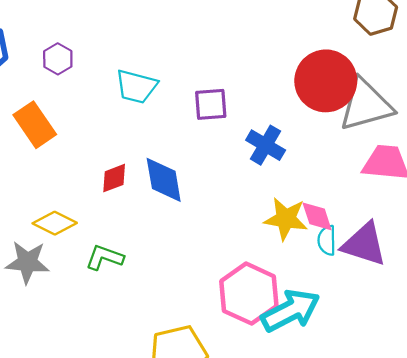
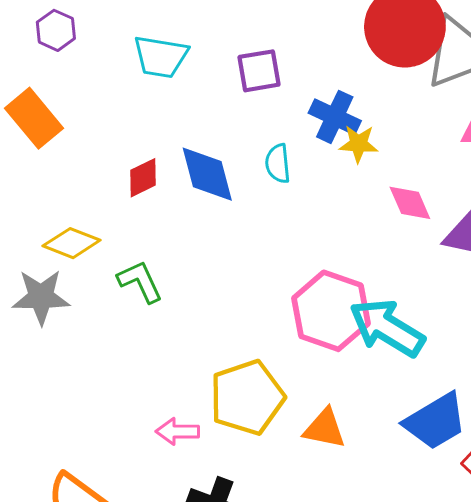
yellow star: (286, 219) -> (359, 144), moved, size x0.7
cyan semicircle: (327, 240) -> (278, 164), moved
green L-shape: (105, 257) -> (140, 281), turned 51
cyan arrow: (291, 311) -> (387, 328), turned -116

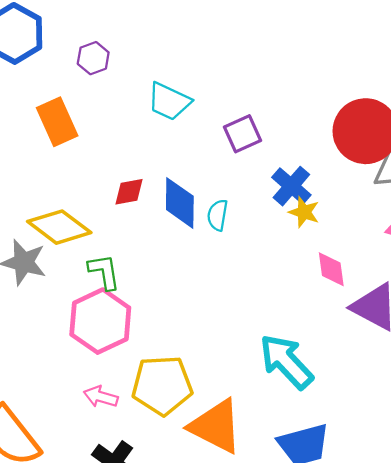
purple square: (259, 71) -> (242, 134), turned -30
cyan semicircle: (278, 164) -> (218, 215), moved
yellow diamond: (72, 243) -> (59, 227), size x1.4
pink hexagon: (331, 311) -> (100, 321), moved
orange triangle: (325, 428) -> (216, 426), size x1.6

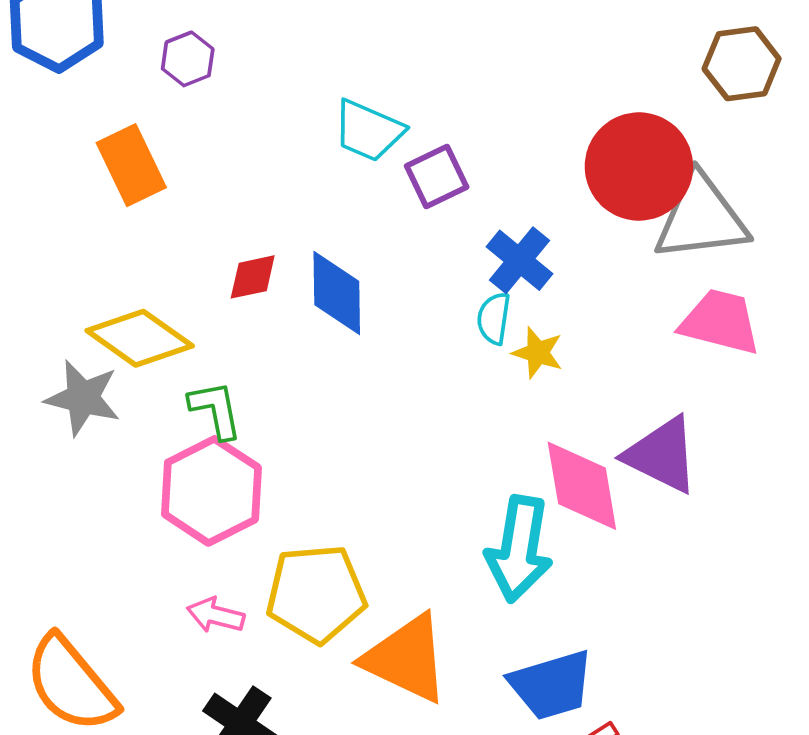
cyan trapezoid: (169, 101) -> (368, 131), moved
yellow star: (304, 212) -> (538, 353), moved
cyan semicircle: (218, 215) -> (494, 318), moved
pink diamond: (331, 269) -> (582, 486), moved, size x1.6
cyan arrow: (286, 362) -> (519, 549), turned -126

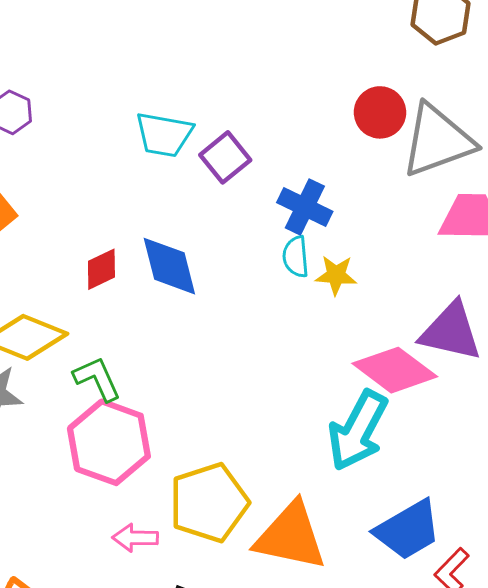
red circle: (639, 166) -> (380, 112), size x0.6
pink diamond: (582, 486) -> (395, 370), turned -30
cyan arrow: (519, 549) -> (358, 431), turned 32

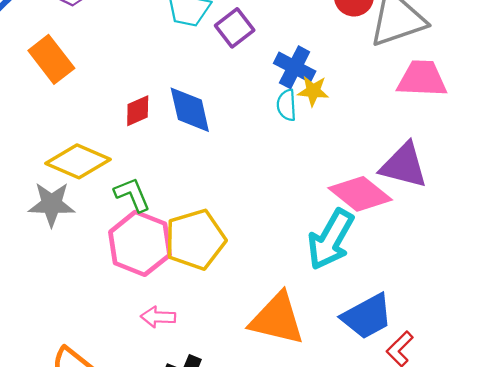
yellow star: (336, 275) -> (313, 91), moved
yellow pentagon: (209, 503) -> (195, 240), moved

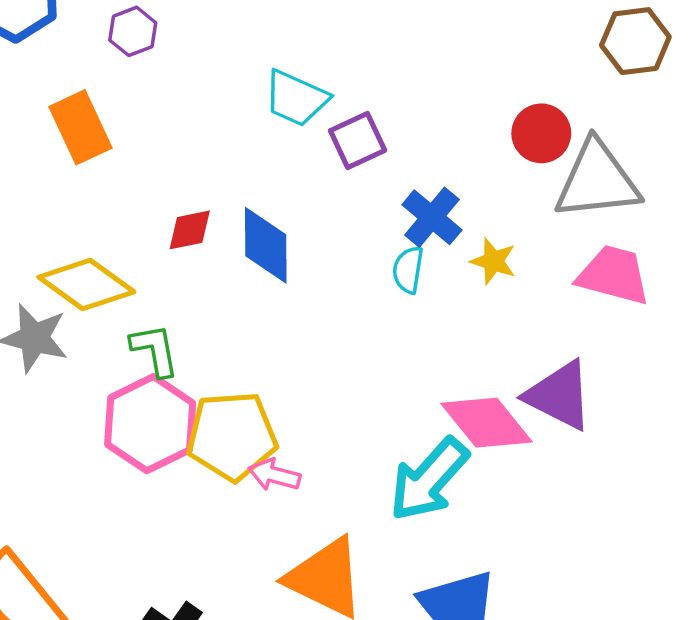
yellow star: (313, 91) -> (493, 261), moved
pink arrow: (158, 317) -> (274, 475), moved

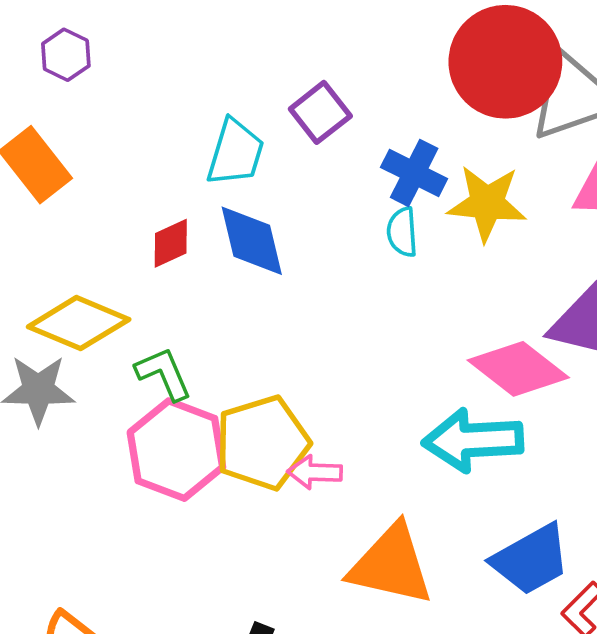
cyan trapezoid: (296, 98) -> (235, 152), moved, turned -84
red circle: (541, 133) -> (505, 62), size x1.8
yellow star: (493, 261) -> (487, 203), size x1.6
cyan arrow: (429, 479) -> (473, 440), turned 58

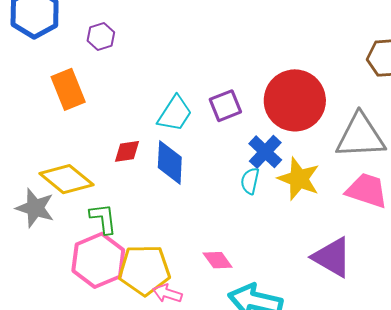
red circle: (505, 62) -> (295, 100), moved
pink diamond: (518, 369) -> (218, 260), moved, size x0.6

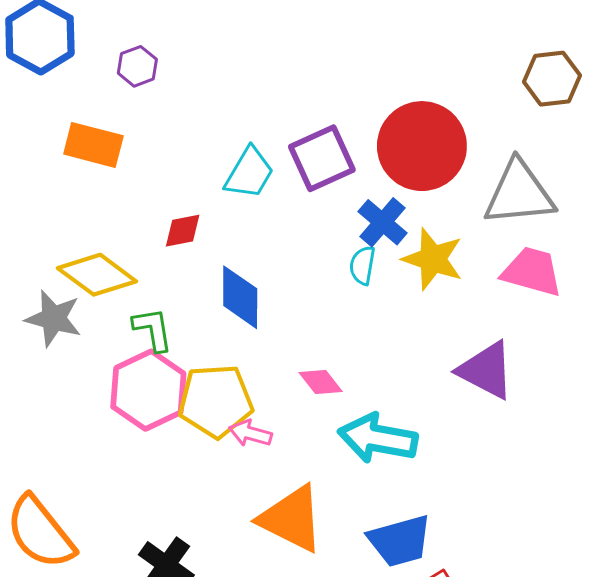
orange rectangle: (68, 89) -> (93, 145), turned -51
purple square: (225, 106) -> (322, 158), size x1.4
blue diamond: (170, 162) -> (240, 297), moved

